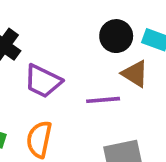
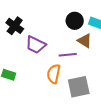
orange semicircle: (39, 139) -> (54, 74), moved

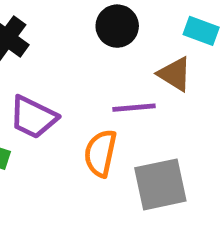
black circle: (75, 21) -> (117, 26), moved
purple trapezoid: (36, 45) -> (33, 117), moved

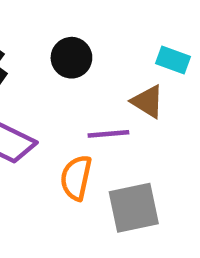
black circle: (117, 26) -> (71, 58), moved

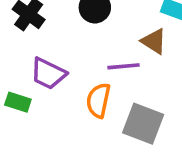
gray square: (134, 208) -> (143, 124), turned 33

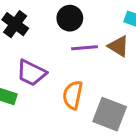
purple line: (123, 66) -> (85, 48), moved

